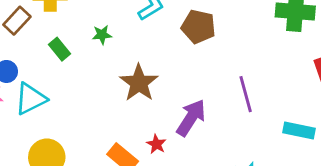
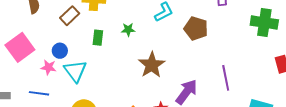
green rectangle: (59, 49) -> (98, 38), turned 42
cyan triangle: (30, 99) -> (75, 71), turned -45

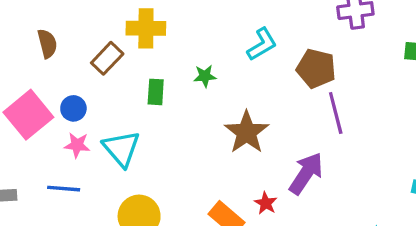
blue circle: (60, 51) -> (73, 108), moved
purple line: (226, 78) -> (336, 113), moved

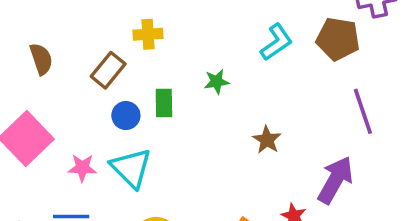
yellow cross: (146, 28) -> (148, 34), size x0.7
brown pentagon: (316, 68) -> (338, 39), moved
blue circle: (73, 108) -> (126, 116), moved
brown star: (247, 132) -> (267, 140), size x0.6

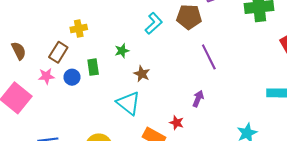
brown star: (267, 140) -> (142, 74), moved
pink star: (82, 168) -> (46, 76), moved
cyan triangle: (131, 168) -> (128, 103), moved
purple arrow: (335, 180) -> (198, 99), size x0.6

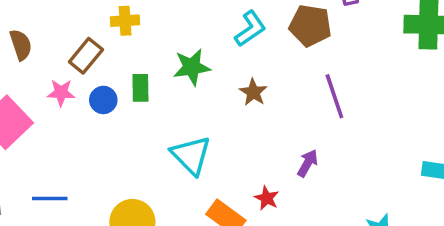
green star: (122, 51) -> (192, 67), size x1.5
brown star: (142, 74) -> (253, 92), moved

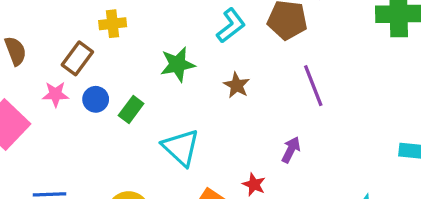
green rectangle: (140, 88) -> (131, 110), moved, turned 40

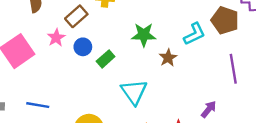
cyan L-shape: (231, 26) -> (194, 34), moved
brown star: (237, 85) -> (168, 58), moved
pink star: (55, 94) -> (56, 38), turned 30

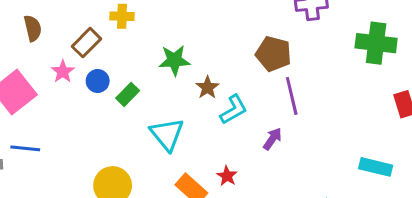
brown pentagon: (225, 20) -> (274, 54), moved
cyan L-shape: (194, 34) -> (234, 110), moved
blue line: (38, 105) -> (25, 148), moved
purple arrow: (209, 109) -> (272, 139), moved

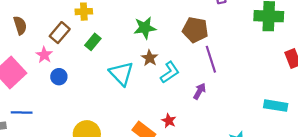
green star: (174, 60) -> (145, 28), moved
blue circle: (98, 81) -> (59, 77), moved
green rectangle: (128, 94) -> (93, 42), moved
cyan triangle: (167, 134) -> (121, 74), moved

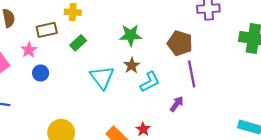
brown rectangle: (60, 33) -> (47, 30), turned 30

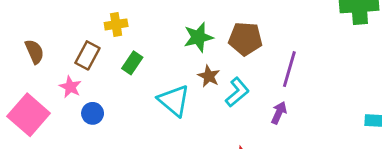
brown rectangle: (47, 30) -> (87, 55), turned -36
brown pentagon: (180, 43) -> (245, 39), moved
purple line: (192, 74) -> (289, 69), turned 40

